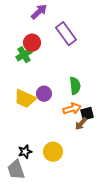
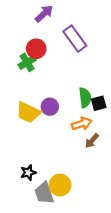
black square: (87, 114) -> (99, 103), moved
yellow circle: (53, 152) -> (60, 185), moved
gray trapezoid: (16, 170) -> (44, 193), moved

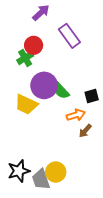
green semicircle: (85, 98) -> (61, 91), moved, turned 144
purple circle: (50, 107) -> (44, 85), moved, size x1.6
black star: (28, 173) -> (19, 171), moved, size x1.5

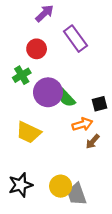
green cross: (25, 58) -> (22, 75), moved
yellow trapezoid: (26, 104) -> (29, 132), moved
gray trapezoid: (41, 179) -> (77, 194), moved

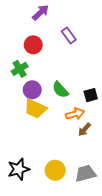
purple rectangle: (75, 39) -> (69, 35), size x0.7
purple circle: (48, 92) -> (32, 90), moved, size x0.7
yellow trapezoid: (29, 132) -> (35, 109), moved
gray trapezoid: (77, 194) -> (85, 173), moved, turned 95

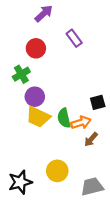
green semicircle: (60, 90) -> (64, 118), moved, turned 30
yellow circle: (55, 170) -> (57, 171), moved

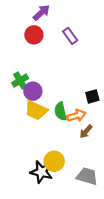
red circle: (36, 48) -> (34, 35), moved
green cross: (21, 74) -> (20, 81), moved
black star: (20, 182) -> (41, 172), moved, turned 30
gray trapezoid: (92, 187) -> (87, 176), turned 30

